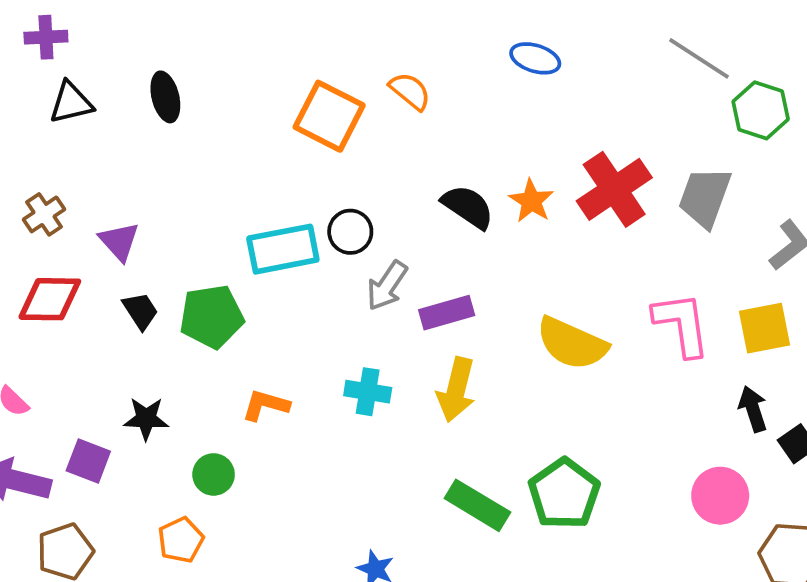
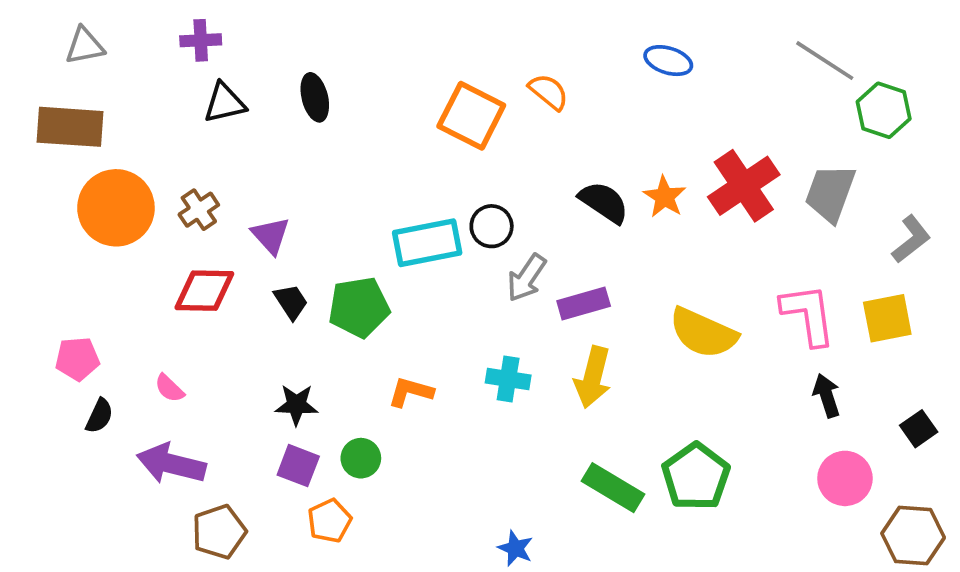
black arrow: (753, 409) -> (827, 396), moved
purple square: (88, 461) -> (298, 466), moved

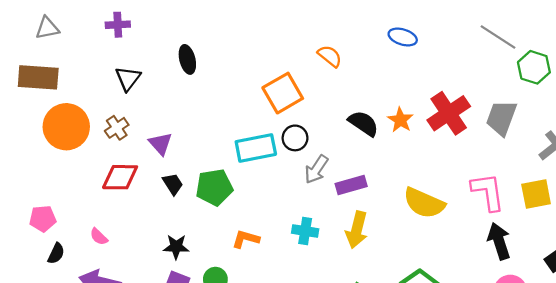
black triangle: (225, 103) -> (128, 78), moved, turned -40
orange square: (471, 116) -> (283, 93), moved, turned 33
black arrow: (827, 396) -> (499, 241), size x1.4

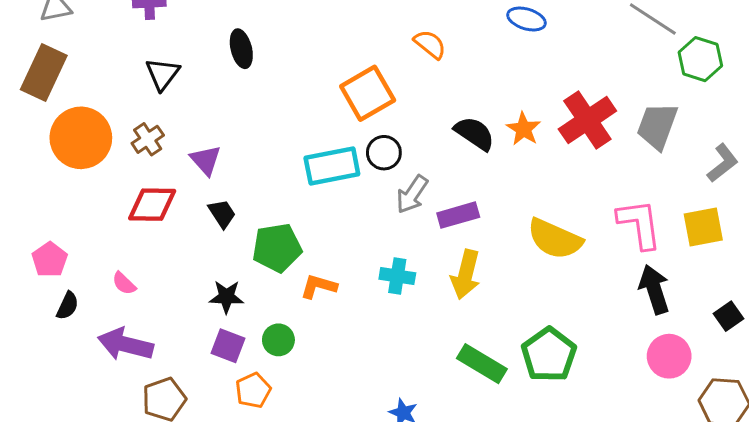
brown rectangle: (38, 77) -> (44, 72), turned -69
green pentagon: (214, 187) -> (277, 248), moved
pink pentagon: (43, 219) -> (50, 260), turned -30

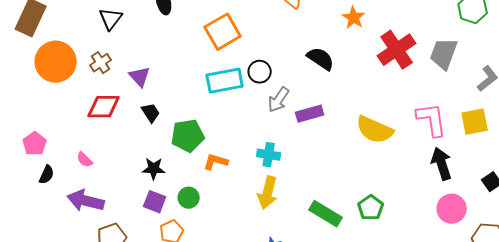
orange square: (368, 93) -> (223, 32), moved
orange star: (524, 129) -> (354, 18), moved
yellow arrow: (466, 275) -> (268, 193), moved
green pentagon: (549, 355) -> (371, 208), size x0.7

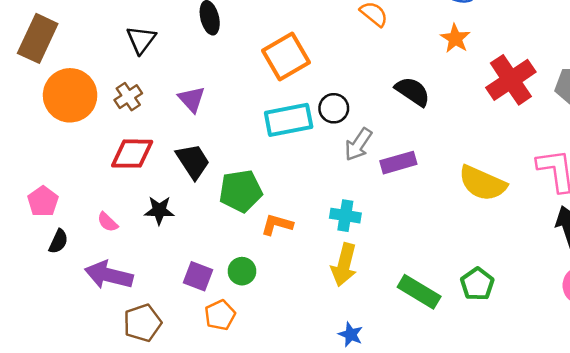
purple triangle: (140, 77) -> (192, 99), moved
black trapezoid: (151, 113) -> (193, 161), size x1.4
black star: (154, 169) -> (159, 210), moved

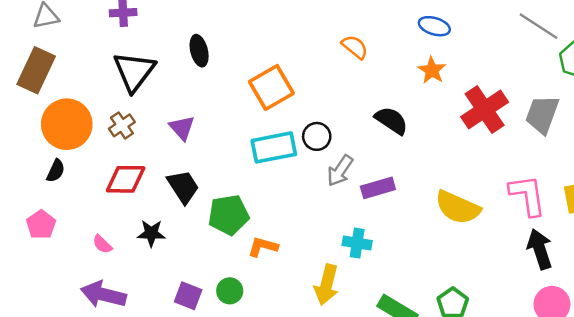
black triangle: (141, 40) -> (134, 72), size x1.5
cyan cross: (345, 216) -> (357, 243), moved
black semicircle: (58, 241) -> (56, 171), moved

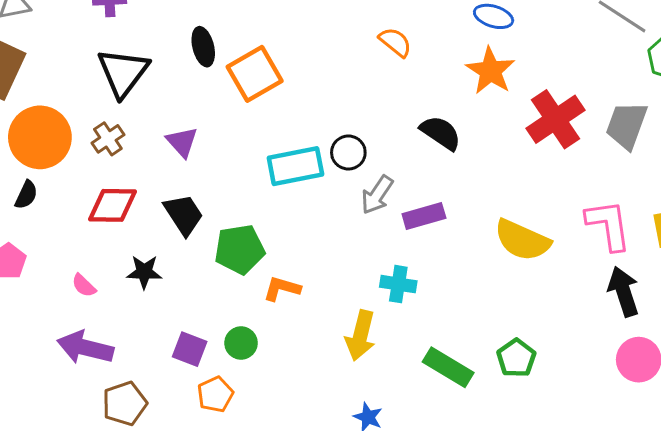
orange star: (432, 70) -> (490, 71), size x1.4
orange square: (271, 87) -> (255, 74), moved

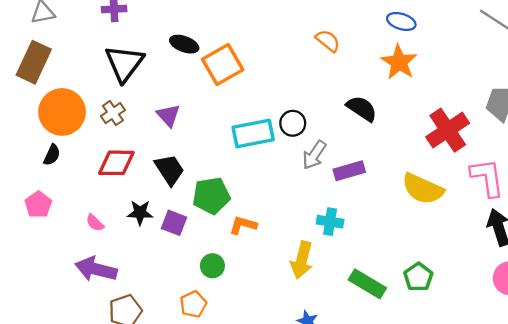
black ellipse: (203, 47) -> (184, 44), turned -56
red cross: (556, 119) -> (448, 130), moved
purple square: (190, 349) -> (174, 223), moved

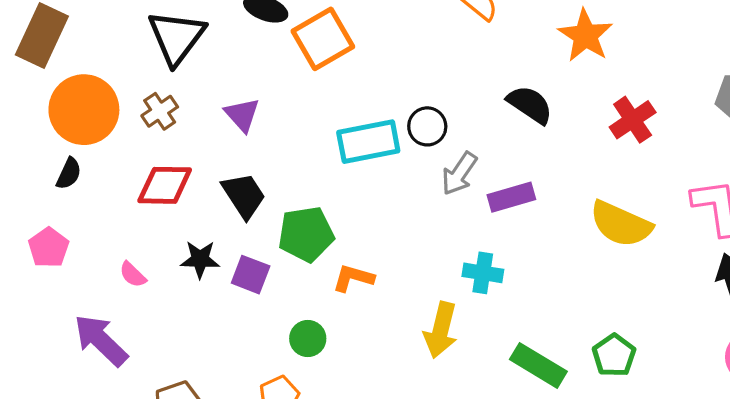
red cross: (448, 130) -> (633, 120), moved, size x0.7
purple arrow: (96, 269) -> (101, 340), moved, turned 30

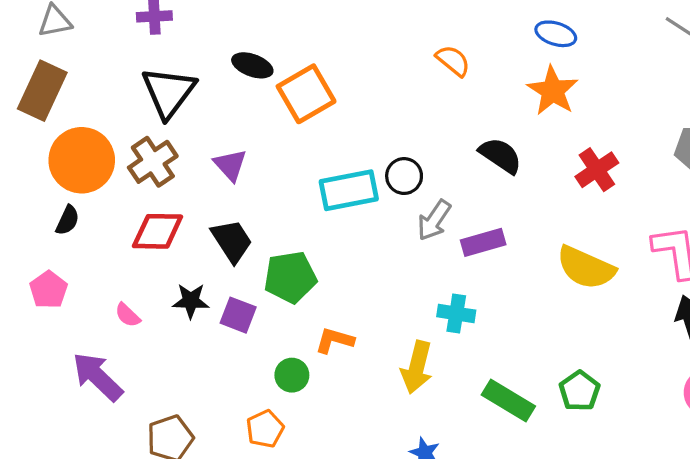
brown cross: (160, 111) -> (153, 162), size x1.4
orange L-shape: (353, 278) -> (335, 340), moved

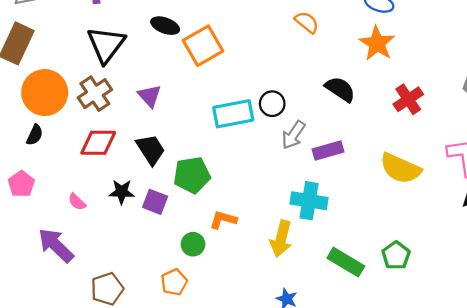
cyan cross: (456, 313) -> (309, 201), size x1.4

